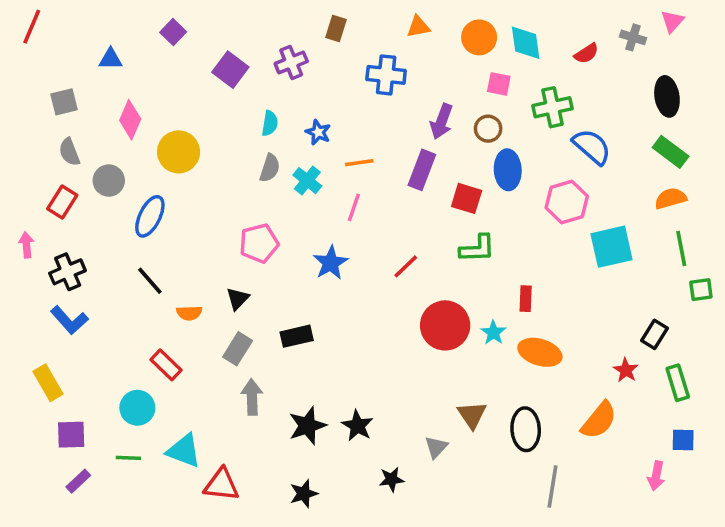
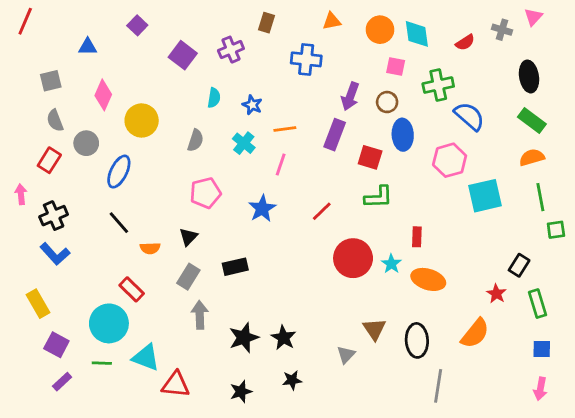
gray semicircle: (270, 168) -> (195, 140), moved
cyan circle: (137, 408) -> (109, 323), size x1.4
purple square: (71, 435) -> (56, 345), turned 30
pink arrow: (656, 476) -> (540, 389), moved
black star: (391, 479) -> (292, 380), moved

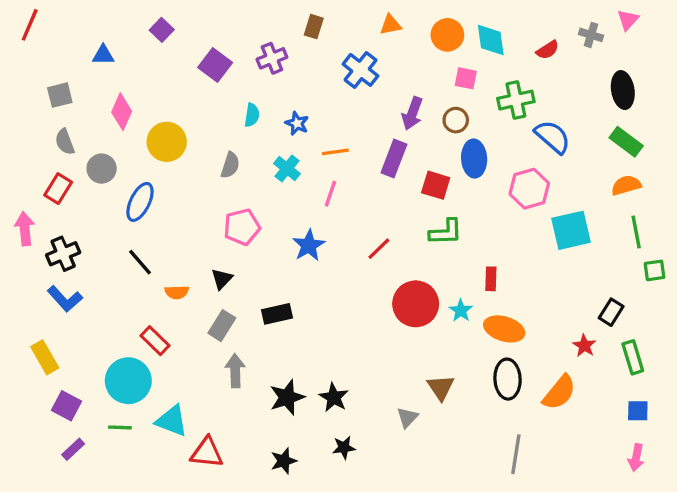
blue cross: (306, 59) -> (361, 70), turned 32
pink arrow: (21, 194) -> (25, 229), size x1.4
black ellipse: (417, 340) -> (508, 379), moved

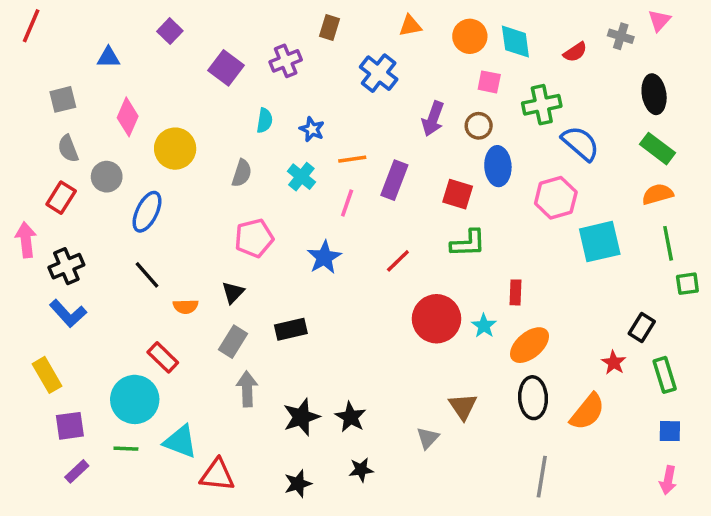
purple rectangle: (394, 159) -> (394, 180), moved
orange ellipse: (504, 329) -> (529, 345), turned -57
purple square: (66, 406) -> (70, 426), turned -36

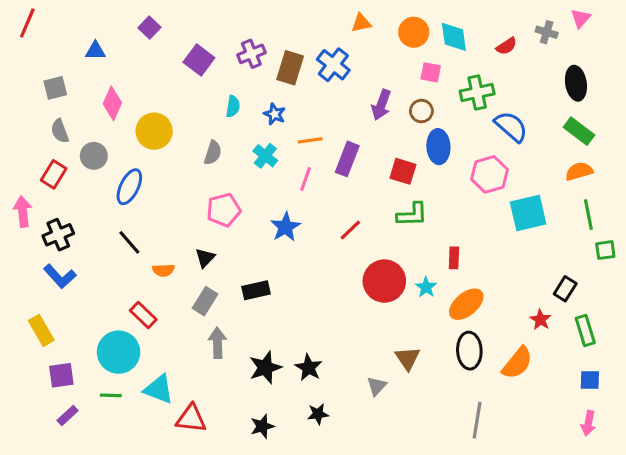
brown rectangle: (329, 28) -> (290, 68), moved, size x1.5

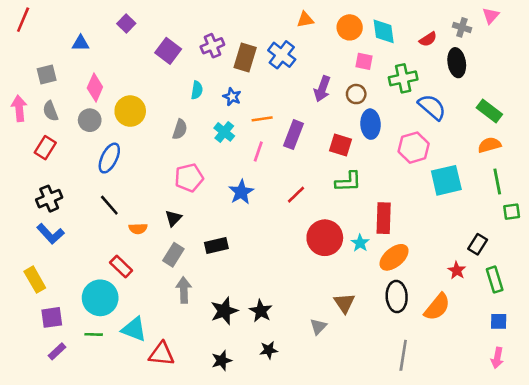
black ellipse: (576, 83) -> (457, 63), moved
gray circle: (94, 156) -> (90, 120), moved
pink arrow: (23, 211) -> (19, 108), moved
red rectangle: (454, 258) -> (384, 218), size x1.6

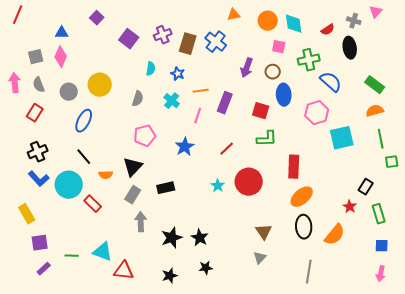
pink diamond: (95, 88) -> (61, 57), moved
black triangle: (173, 218) -> (133, 167), size x1.5
cyan star: (360, 243) -> (218, 186), moved
cyan circle: (100, 298) -> (69, 185), moved
gray triangle: (318, 327) -> (260, 258), moved

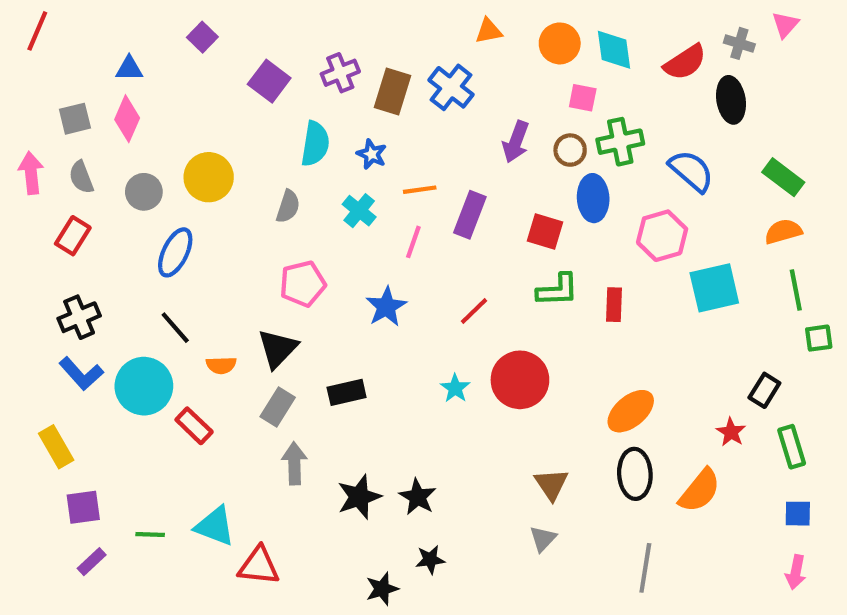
red semicircle: (328, 30) -> (685, 62), size x1.5
green cross: (309, 60) -> (620, 142), moved
cyan semicircle: (151, 69) -> (315, 144), size x1.5
red rectangle: (294, 167) -> (614, 305), moved, size x0.7
black star: (170, 276) -> (382, 589), moved

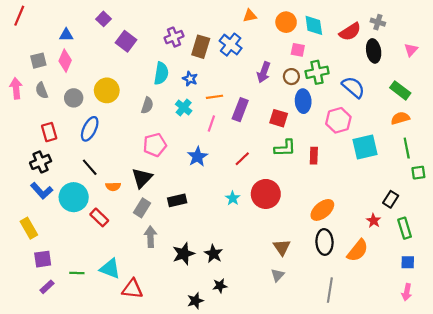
pink triangle: (785, 25) -> (411, 50), moved
purple square: (269, 81) -> (126, 41), moved
red rectangle: (73, 236) -> (49, 132), moved, turned -48

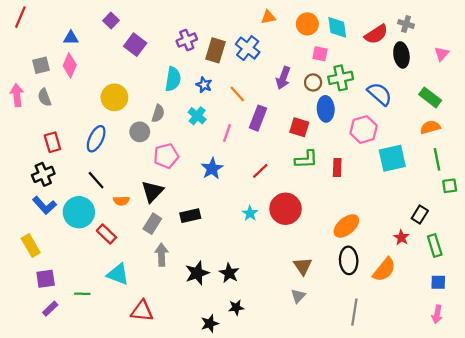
orange line: (215, 97) -> (237, 94), moved, turned 56
gray circle: (74, 98) -> (140, 132), moved
cyan triangle: (110, 269) -> (118, 274), moved

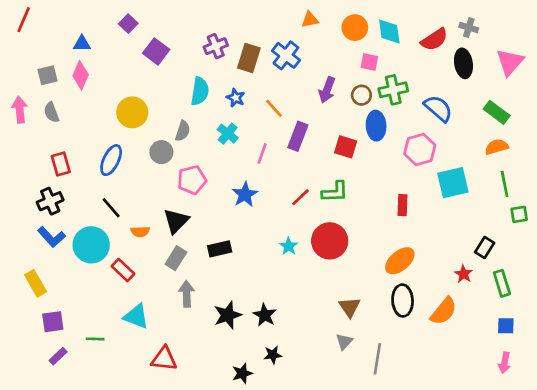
pink triangle: (442, 54) -> (510, 62), size x1.6
green L-shape: (306, 159) -> (335, 192), moved
red rectangle: (337, 167) -> (403, 205), moved
gray line: (354, 312) -> (377, 359), moved

